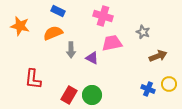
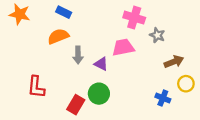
pink cross: (103, 16) -> (134, 18), moved
orange star: (20, 26) -> (20, 14), moved
yellow circle: (169, 84) -> (186, 84), moved
green circle: (92, 95) -> (99, 94), moved

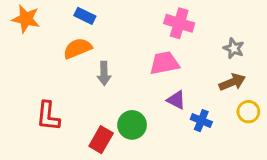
gray star: (157, 35) -> (234, 48), moved
purple triangle: (101, 64) -> (176, 100), moved
blue cross: (163, 98) -> (201, 121), moved

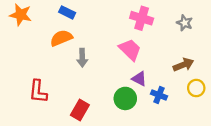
gray star: (234, 48) -> (185, 23), moved
pink trapezoid: (164, 63) -> (130, 50), turned 55
green circle: (132, 125) -> (125, 98), moved

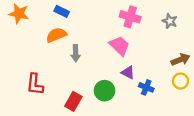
brown arrow: (183, 65) -> (180, 60), moved
green circle: (125, 98) -> (104, 91), moved

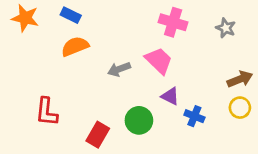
blue rectangle: (62, 11) -> (71, 15), moved
gray arrow: (76, 53) -> (119, 69), moved, turned 70

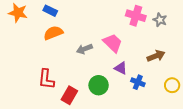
pink cross: (173, 22) -> (136, 16), moved
brown arrow: (240, 79) -> (156, 56), moved
yellow circle: (240, 108) -> (172, 85), moved
red L-shape: (47, 112) -> (46, 79), moved

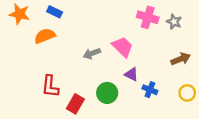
orange semicircle: (53, 33) -> (45, 36), moved
brown arrow: (156, 56) -> (181, 59), moved

